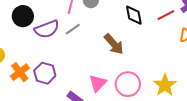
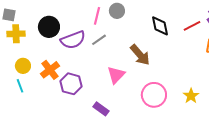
orange cross: (20, 72) -> (50, 70), moved
pink triangle: (98, 83) -> (116, 75), moved
yellow star: (165, 85) -> (191, 96), size x0.7

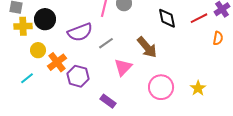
black circle: (49, 27) -> (45, 19), moved
gray line: (99, 40) -> (106, 43), moved
yellow circle: (23, 66) -> (38, 50), moved
cyan line: (20, 86) -> (27, 78), turned 72

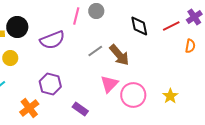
gray line: (106, 43) -> (95, 51), moved
orange cross: (57, 62) -> (29, 108), moved
pink triangle: (123, 67) -> (109, 84), moved

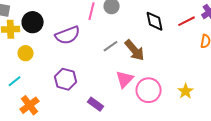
orange cross: (29, 108) -> (30, 105), moved

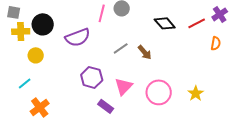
black diamond: (155, 21) -> (165, 23), turned -30
brown arrow: (135, 50) -> (145, 52), size x0.7
purple hexagon: (66, 79) -> (92, 77), moved
pink triangle: (125, 79) -> (124, 86), moved

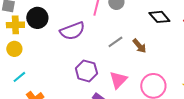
yellow circle: (36, 55) -> (14, 49), moved

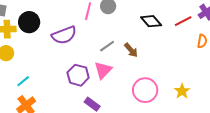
cyan line: (19, 77) -> (23, 81), moved
pink triangle: (118, 80) -> (103, 70), moved

